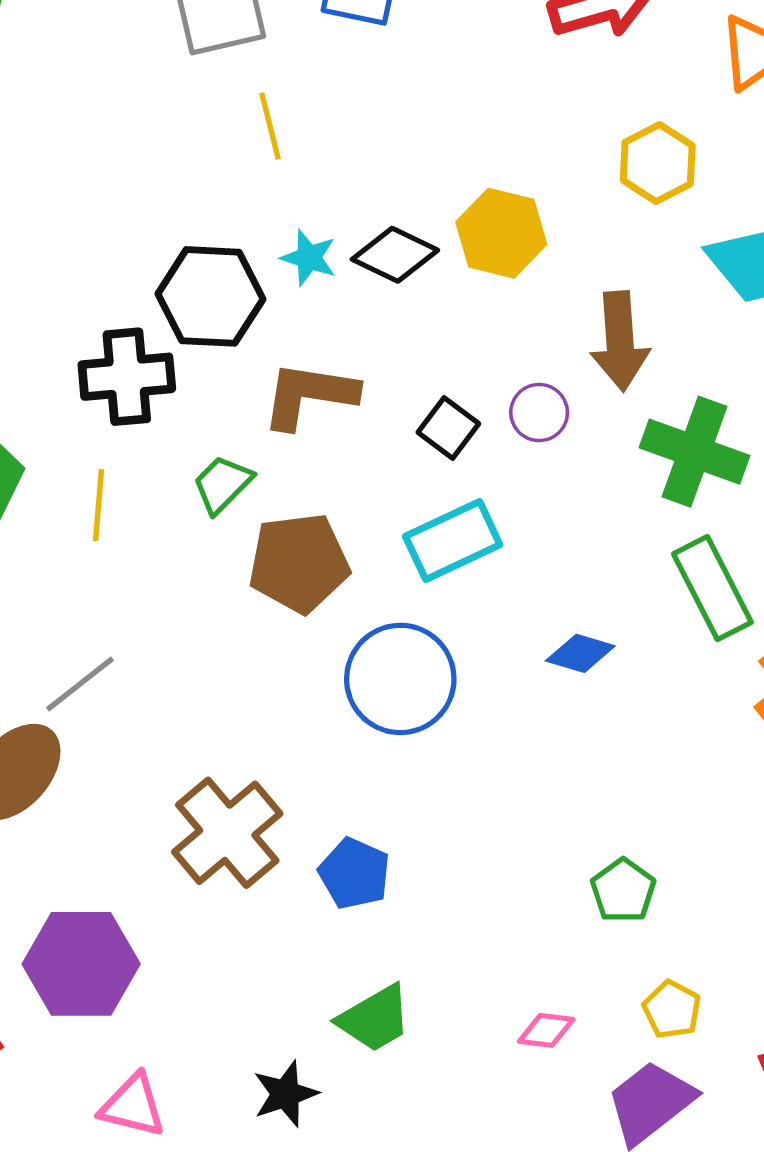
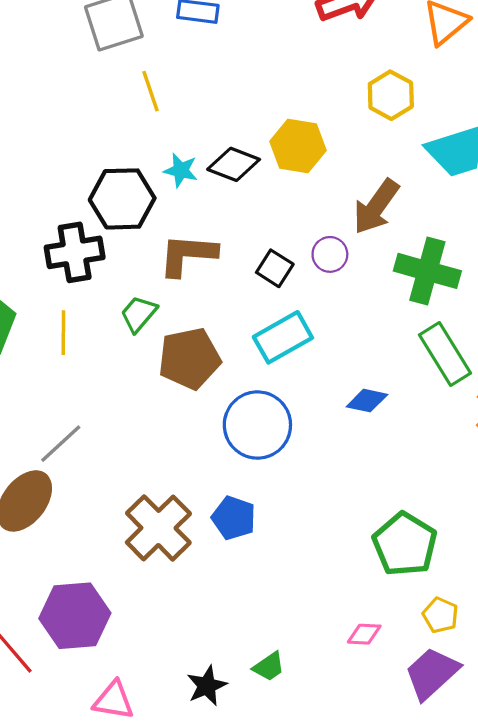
brown arrow: (620, 341) -> (376, 207), turned 44
blue pentagon: (354, 873) -> (234, 518), moved
green pentagon: (623, 891) -> (405, 544), size x1.6
green trapezoid: (375, 1019) -> (269, 667), moved, size x0.7

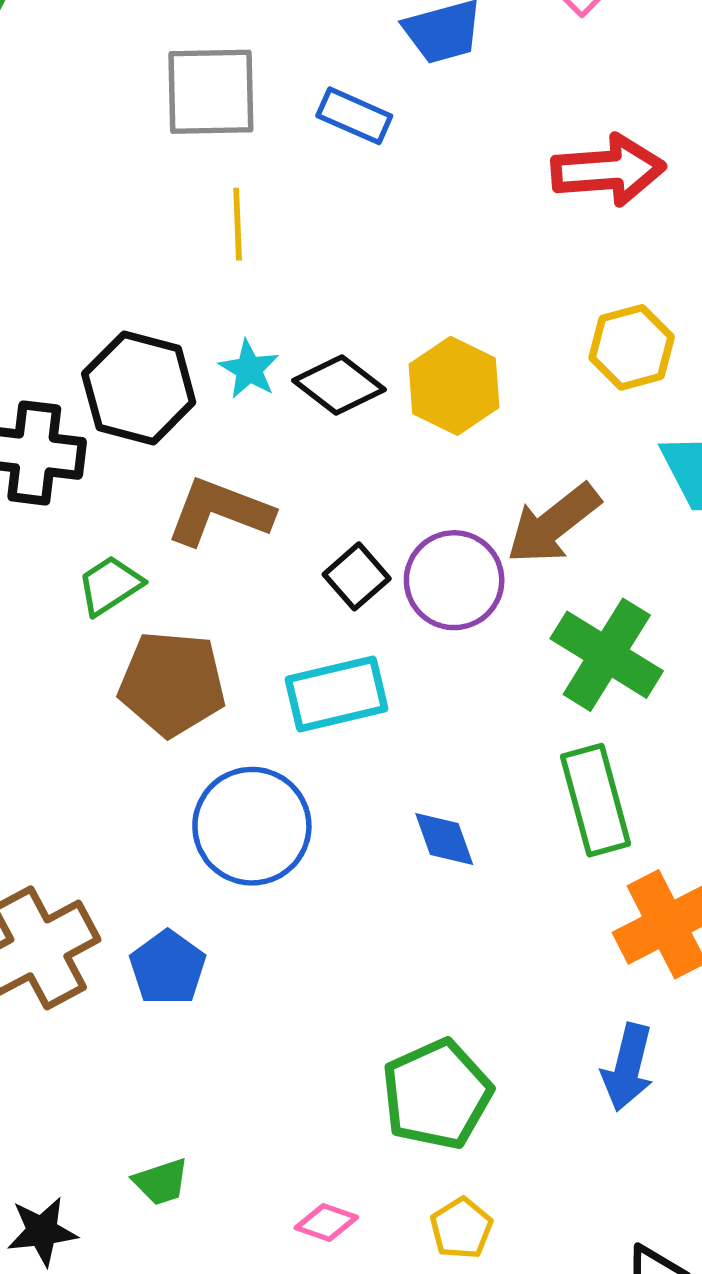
purple circle: (330, 254) -> (454, 580), size x1.6
blue diamond: (367, 401) -> (444, 839), turned 42
green trapezoid: (269, 667) -> (161, 1182), moved

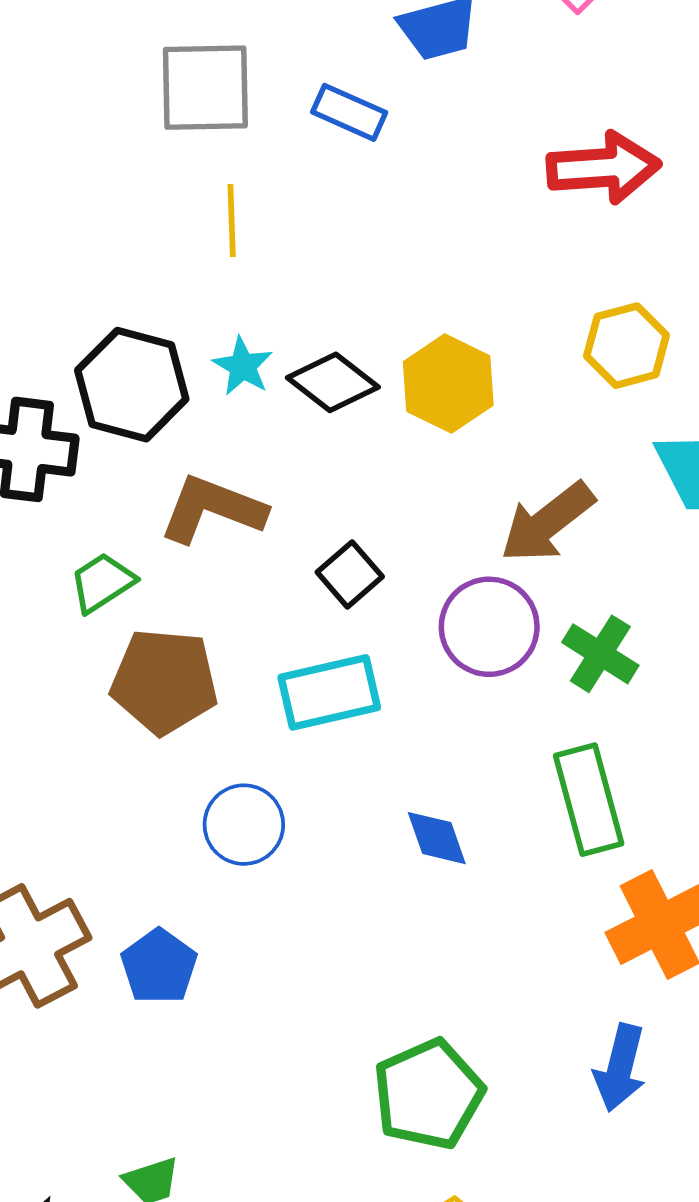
purple circle: (454, 580) -> (489, 627), moved
green cross: (607, 655) -> (600, 654), size x0.7
blue circle: (252, 826) -> (244, 825), size x0.7

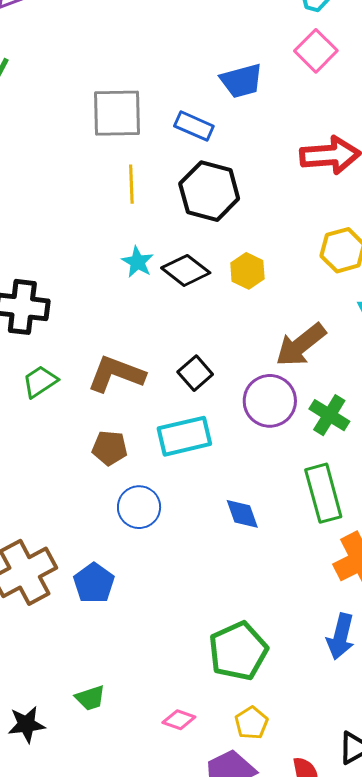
yellow hexagon: (448, 384) -> (247, 271), size x0.7
black hexagon: (132, 385) -> (209, 191), moved
brown L-shape: (212, 509) -> (116, 374), moved
green trapezoid: (102, 583) -> (40, 381), moved
brown pentagon: (164, 681) -> (110, 448), moved, size x0.6

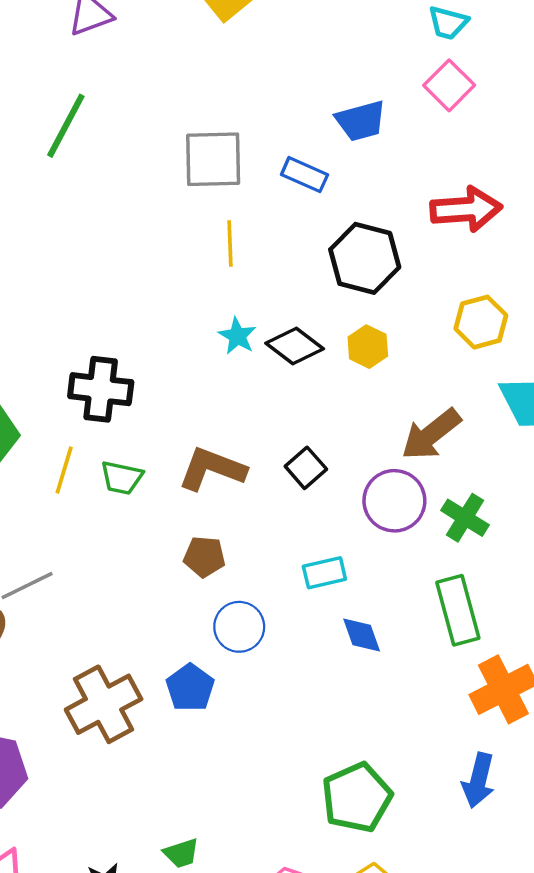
black hexagon: (209, 191) -> (365, 258), moved
green trapezoid: (40, 381) -> (122, 478), turned -135
cyan rectangle: (184, 436) -> (324, 573), moved, size x0.7
blue pentagon: (94, 583) -> (190, 688), moved

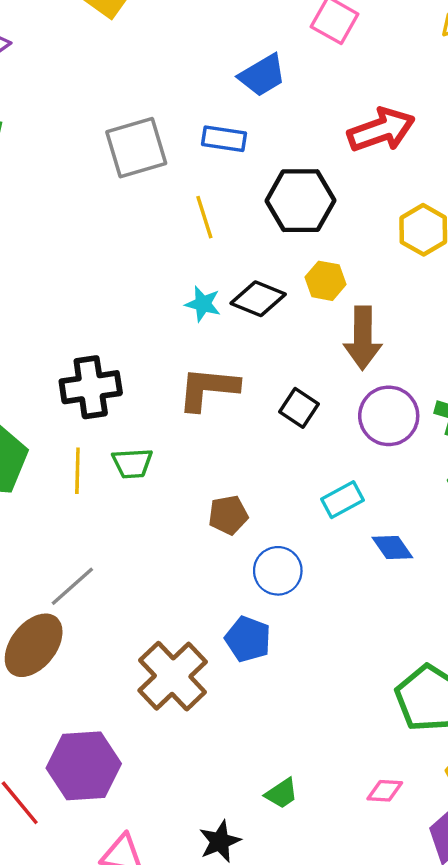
yellow line: (230, 244) -> (204, 217), moved
brown arrow: (431, 434) -> (363, 338), moved, turned -36
brown L-shape: (212, 469) -> (208, 389), moved

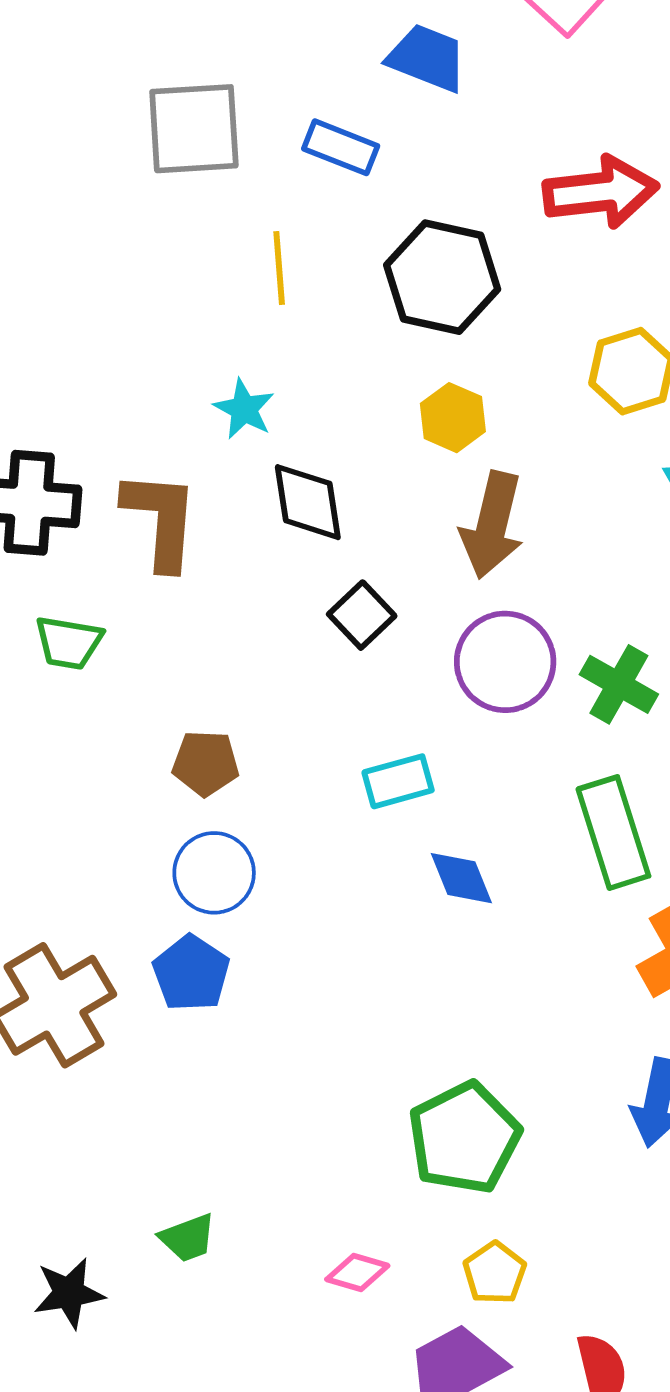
blue trapezoid: (262, 75) -> (427, 58), turned -141
black diamond: (258, 299) -> (308, 502), moved, turned 46
brown L-shape: (208, 389) -> (161, 520), moved, turned 76
blue circle: (278, 571) -> (214, 873), moved

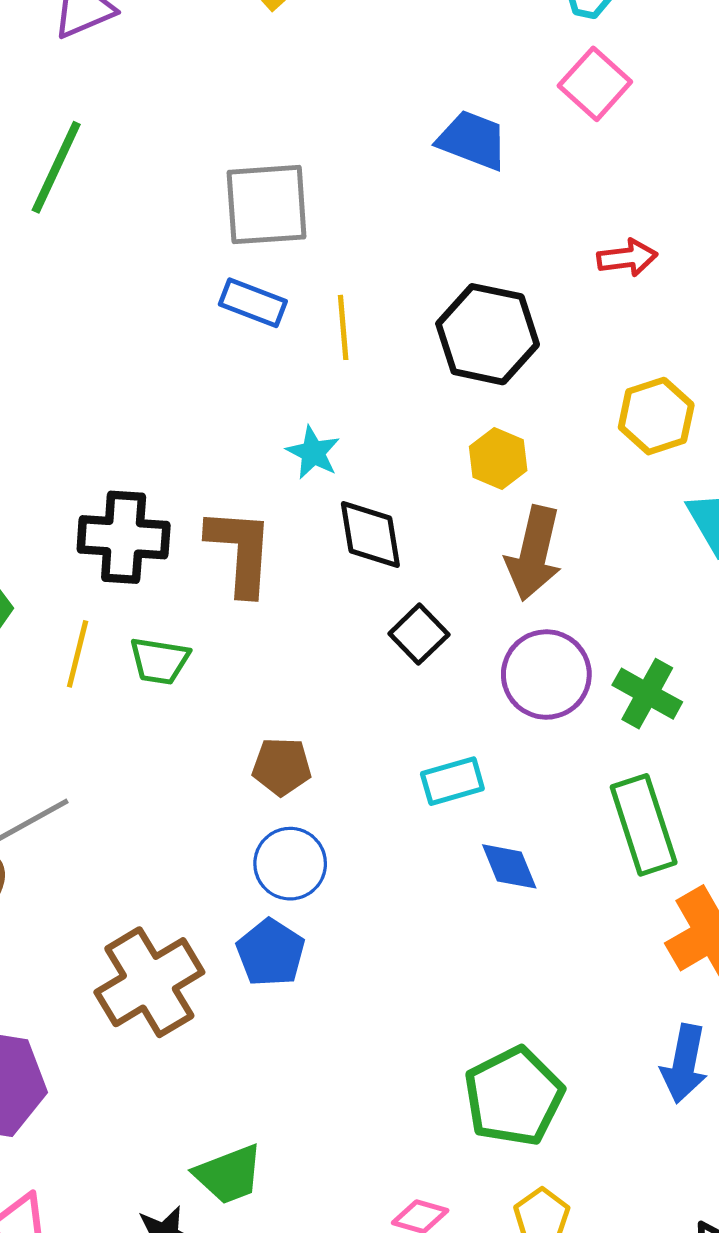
blue rectangle: (341, 147) -> (253, 303), moved
red arrow: (601, 192) -> (627, 258), size x0.6
green trapezoid: (188, 1238) -> (229, 1175), moved, size x1.4

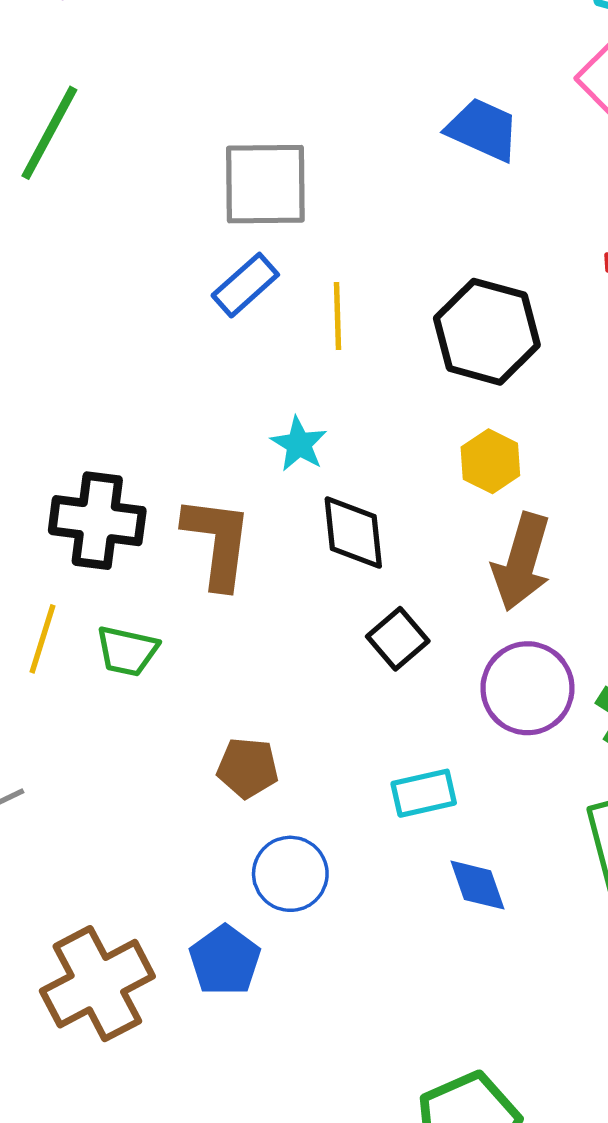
blue rectangle: (253, 303) -> (245, 285), turned -66
blue circle: (290, 864) -> (290, 874), moved

